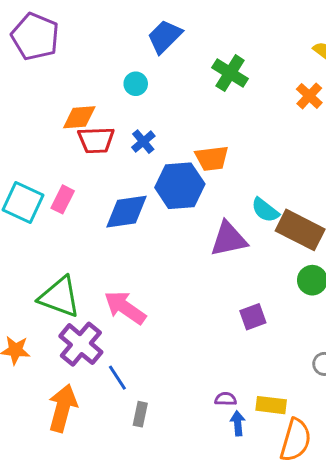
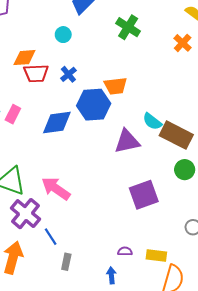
purple square: (253, 317) -> (144, 195), size x1.6
blue arrow: (238, 423) -> (111, 275), moved

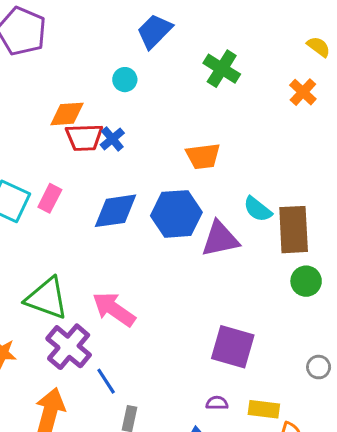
blue cross: (68, 74) -> (112, 139), moved
blue hexagon: (94, 105) -> (176, 214), moved
brown rectangle: (176, 135) -> (294, 230), turned 60
purple square: (144, 195) -> (233, 347), moved, turned 36

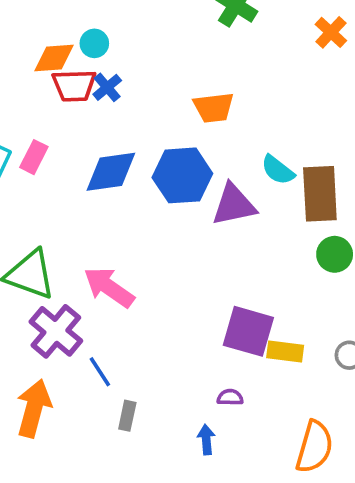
cyan circle: (125, 80) -> (94, 43), moved
yellow rectangle: (264, 409) -> (285, 352), moved

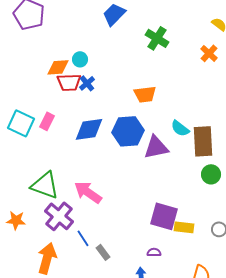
gray rectangle: (127, 416) -> (103, 252), moved, turned -49

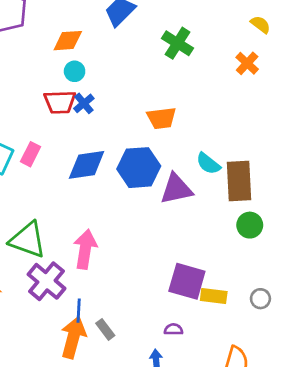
orange diamond: (58, 67) -> (68, 41), moved
pink arrow: (88, 192) -> (85, 249), turned 64
blue line: (83, 238) -> (79, 311), turned 36
orange arrow: (47, 258) -> (73, 337), moved

